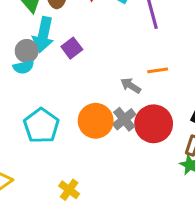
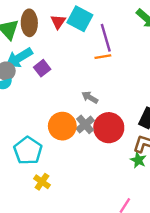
cyan arrow: (43, 35) -> (19, 58), turned 48
orange line: (158, 70) -> (103, 57), moved
cyan pentagon: (41, 126) -> (28, 151), moved

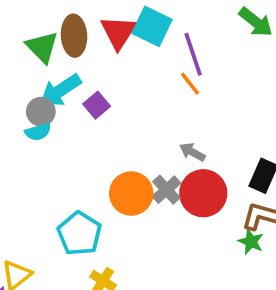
red triangle: (58, 22) -> (118, 32), size x1.5
orange line: (103, 57) -> (190, 84), turned 63
gray arrow: (90, 97) -> (192, 152), moved

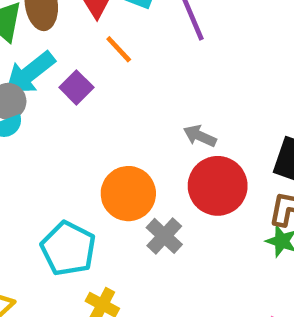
orange line: (190, 84) -> (119, 49), moved
gray cross: (166, 190) -> (164, 236), moved

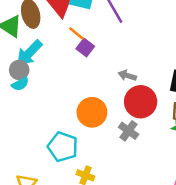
purple square: (76, 87) -> (85, 48), moved
gray cross: (164, 236) -> (129, 131), moved

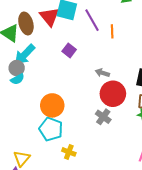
orange line: (76, 33) -> (112, 31), moved, turned 48
orange circle: (92, 112) -> (52, 105), moved

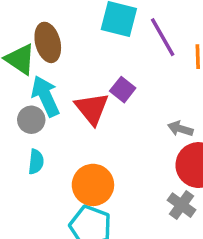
red triangle: (49, 17) -> (92, 109), moved
cyan arrow: (25, 54) -> (45, 96), turned 110
cyan semicircle: (17, 79) -> (36, 162), moved, turned -56

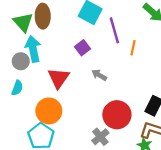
purple square: (123, 90) -> (83, 48), moved
red triangle: (92, 109) -> (59, 78), moved
gray arrow: (180, 129) -> (99, 75), moved

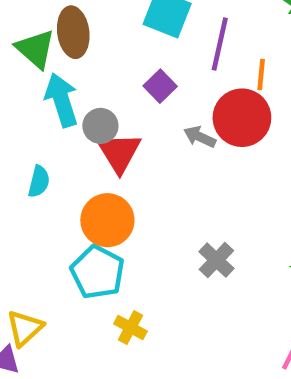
purple line: (114, 30) -> (220, 44), turned 35
gray circle: (21, 61) -> (100, 126), moved
red circle: (117, 115) -> (242, 118), moved

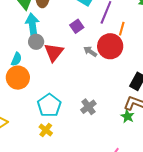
gray circle: (100, 126) -> (36, 42), moved
orange circle: (107, 220) -> (18, 78), moved
cyan pentagon: (98, 272) -> (49, 105), moved

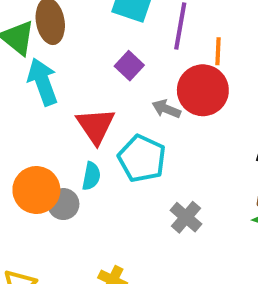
gray circle: (36, 42) -> (63, 204), moved
cyan semicircle: (16, 59) -> (91, 176), moved
cyan pentagon: (49, 105) -> (142, 158), moved

